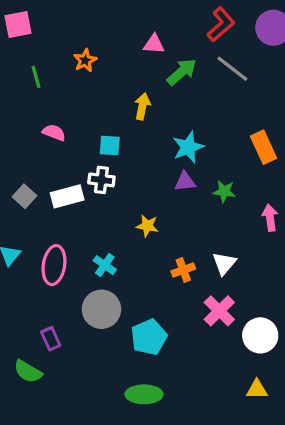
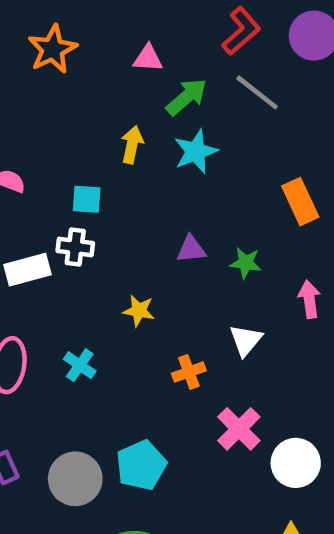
orange star: (85, 60) -> (52, 49), moved, size x1.5
cyan star: (188, 147) -> (196, 152), moved
white triangle: (224, 263) -> (246, 340), moved
gray circle: (101, 309) -> (75, 479), moved

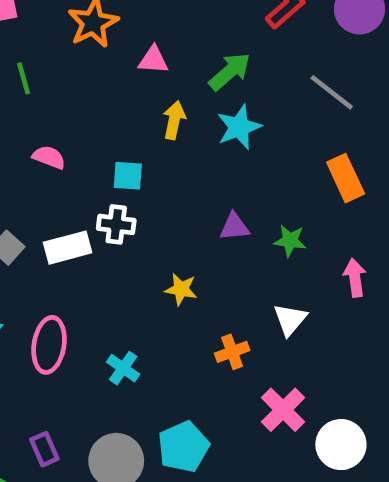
pink triangle: (148, 58) -> (153, 60), moved
gray line: (257, 92) -> (332, 92), moved
cyan cross: (80, 365) -> (123, 368), moved

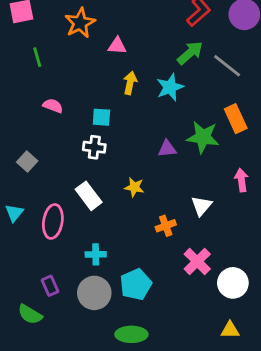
green arrow: (230, 71) -> (190, 53), moved
green star: (290, 241) -> (203, 137), moved, size x1.6
white rectangle: (68, 248) -> (89, 196), moved, turned 68
cyan cross: (123, 368) -> (96, 254), moved, turned -36

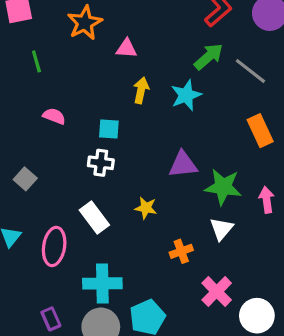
green star: (203, 137) -> (223, 187), moved
purple triangle: (167, 149) -> (183, 164), size x1.4
cyan cross: (96, 254) -> (102, 283), size x1.6

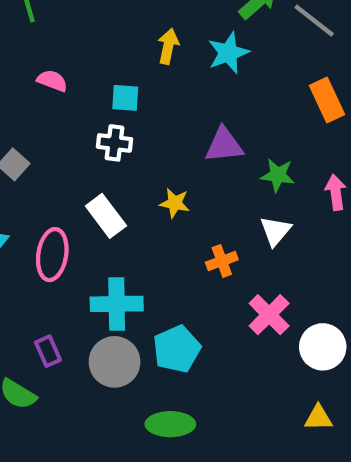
green star: (223, 187) -> (278, 175), size x0.7

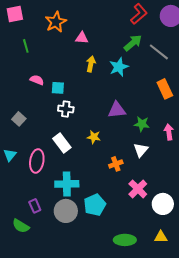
cyan square: (125, 98) -> (58, 88), moved
green ellipse: (170, 424) -> (125, 240), moved

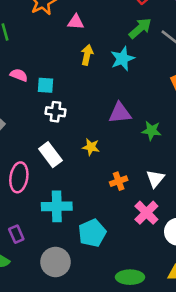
white triangle: (141, 150) -> (155, 179), moved
gray circle: (66, 211) -> (56, 262), moved

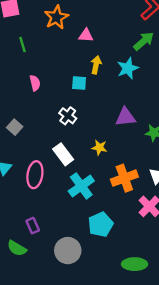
pink semicircle: (19, 75) -> (35, 83), turned 56
cyan square: (45, 85) -> (79, 83), moved
white cross: (56, 112) -> (68, 116), turned 30
orange cross: (119, 181) -> (124, 178), size x1.6
cyan cross: (57, 206) -> (81, 186), moved, turned -35

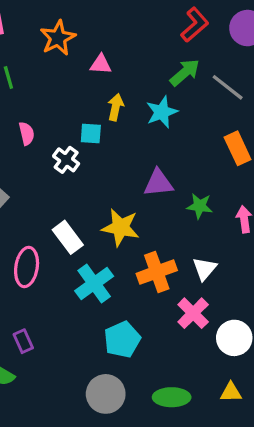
white cross: (68, 116) -> (66, 160), moved
yellow star: (99, 148) -> (121, 227), size x1.6
gray circle: (68, 251) -> (106, 394), moved

